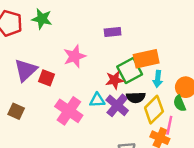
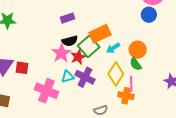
pink star: (75, 56) -> (61, 53), moved
cyan arrow: (158, 79) -> (113, 48), turned 64
black semicircle: (136, 97) -> (70, 41), moved

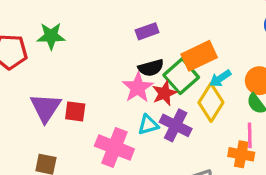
yellow diamond: (116, 74) -> (211, 102), moved

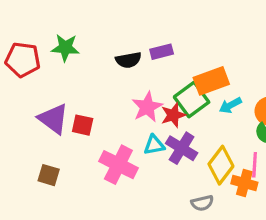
black semicircle: (151, 68) -> (128, 60), moved
yellow diamond: (211, 102) -> (221, 165), moved
purple triangle: (46, 108) -> (53, 119), turned -32

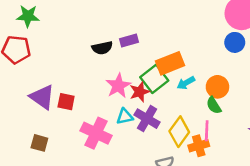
green star: (65, 48) -> (28, 16), moved
orange cross: (244, 183) -> (199, 146), turned -30

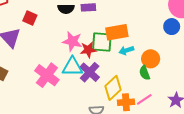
green square: (154, 79) -> (102, 42), turned 30
pink star: (118, 86) -> (72, 41), turned 30
red square: (66, 102) -> (30, 18), moved
cyan triangle: (125, 116) -> (72, 67), size x1.5
pink line: (207, 131) -> (144, 99), moved, turned 42

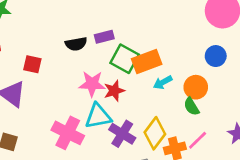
blue circle: (172, 27) -> (216, 56), moved
green square: (102, 42) -> (125, 59), moved, turned 35
purple cross: (90, 72) -> (122, 134), moved

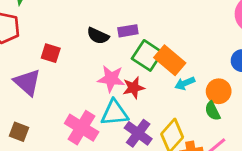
black semicircle: (76, 44) -> (98, 36), turned 30
orange rectangle: (147, 62) -> (170, 60), turned 56

